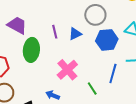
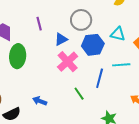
purple line: (55, 32) -> (39, 24), moved
pink cross: (67, 70) -> (68, 62), moved

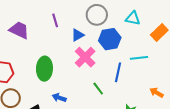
cyan triangle: (118, 34) -> (133, 18), moved
green ellipse: (18, 56) -> (44, 69), moved

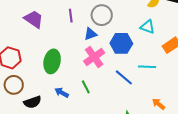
gray circle: (97, 15) -> (102, 15), moved
blue line: (118, 72) -> (124, 77), turned -72
green line: (98, 89) -> (86, 87), moved

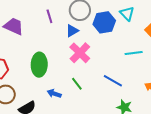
cyan triangle: (148, 27) -> (127, 14), turned 35
blue hexagon: (121, 43) -> (104, 22), moved
blue line: (124, 77) -> (113, 81), moved

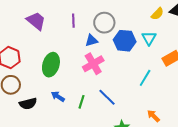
cyan line: (134, 53) -> (145, 78), turned -66
blue line: (113, 81) -> (107, 97), moved
green line: (77, 84) -> (81, 102), moved, turned 40

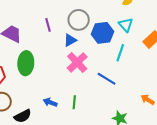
green ellipse: (51, 65) -> (26, 63), moved
cyan line: (145, 78) -> (120, 53), moved
blue line: (107, 97) -> (107, 79), moved

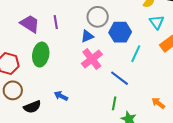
purple line: (48, 25) -> (56, 22), moved
cyan triangle: (126, 25) -> (157, 22), moved
green line: (74, 102) -> (114, 103), moved

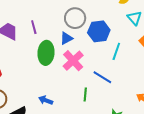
green ellipse: (41, 55) -> (46, 53), moved
green line: (114, 103) -> (85, 94), moved

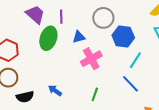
blue triangle: (66, 38) -> (79, 37), moved
green ellipse: (46, 53) -> (48, 38), moved
blue line: (102, 77) -> (130, 84), moved

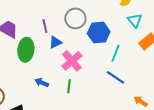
purple line: (61, 17) -> (45, 26), moved
blue arrow: (55, 90) -> (42, 83), moved
green line: (95, 94) -> (69, 86), moved

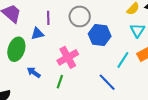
blue triangle: (55, 42) -> (37, 34), moved
green ellipse: (26, 50) -> (16, 49), moved
cyan line: (115, 53) -> (123, 60), moved

